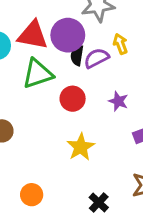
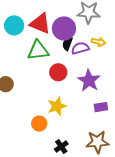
yellow arrow: (120, 44) -> (98, 42), turned 112
purple star: (118, 101) -> (89, 81), size x1.6
orange circle: (32, 195) -> (39, 124), moved

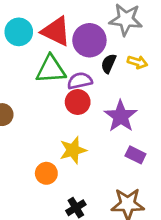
black semicircle: (67, 44) -> (109, 64), moved
purple semicircle: (80, 48) -> (80, 81), moved
purple rectangle: (101, 107) -> (135, 155), turned 32

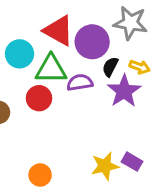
cyan circle: (19, 32) -> (20, 54), moved
red circle: (78, 102) -> (39, 98), moved
purple star: (121, 116) -> (124, 91), moved
yellow star: (73, 150) -> (105, 166), moved

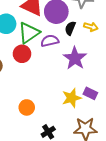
green triangle: (51, 69) -> (29, 33), turned -30
purple star: (124, 91) -> (75, 58), moved

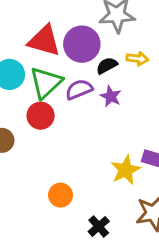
black semicircle: (70, 28) -> (107, 66), turned 48
purple star: (75, 58) -> (111, 96), moved, size x0.6

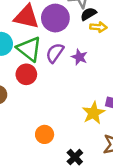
black semicircle: (107, 66) -> (88, 14), moved
green triangle: (46, 83) -> (29, 49), turned -36
purple semicircle: (79, 89) -> (55, 53), turned -30

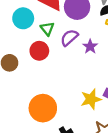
green triangle: (29, 49) -> (47, 29), size x0.6
orange circle: (45, 134) -> (43, 108), size x1.6

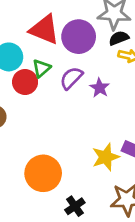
green triangle: (47, 29) -> (41, 68), turned 32
red circle: (39, 51) -> (25, 82), moved

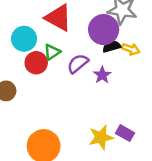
purple circle: (79, 37) -> (104, 30), moved
black semicircle: (119, 38) -> (112, 46), moved

